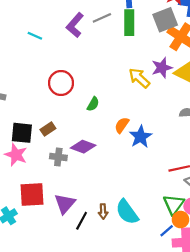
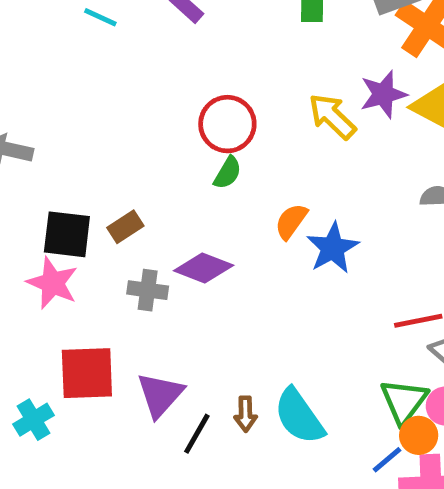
red circle: (61, 83) -> (227, 124), moved

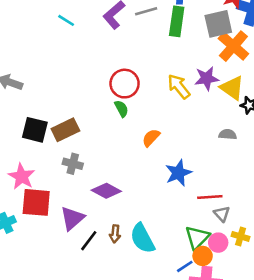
green semicircle: (228, 173) -> (121, 109), turned -66
brown rectangle: (125, 227) -> (65, 130), size x1.5
blue star: (333, 248) -> (178, 173), moved
purple diamond: (204, 268) -> (106, 191), moved
pink star: (52, 283) -> (22, 176), moved

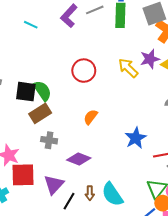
green semicircle: (121, 109) -> (42, 91), moved, size x1.5
black square: (35, 130) -> (26, 92), moved
orange semicircle: (151, 138) -> (91, 117), moved

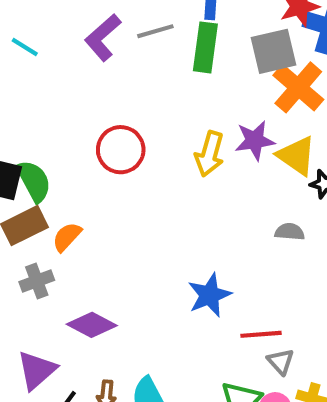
yellow arrow: (128, 68) -> (209, 154), turned -125
orange semicircle: (91, 117) -> (67, 237), moved
gray cross: (49, 140) -> (37, 281), turned -35

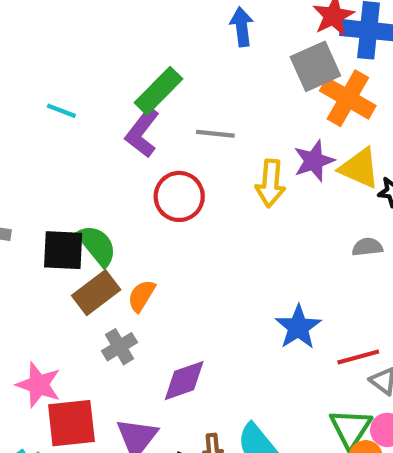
gray line: (155, 31) -> (215, 134), moved, turned 33
purple L-shape: (103, 37) -> (142, 133), moved
green rectangle: (205, 47) -> (159, 91), moved, turned 48
purple diamond: (92, 325) -> (184, 381), turned -36

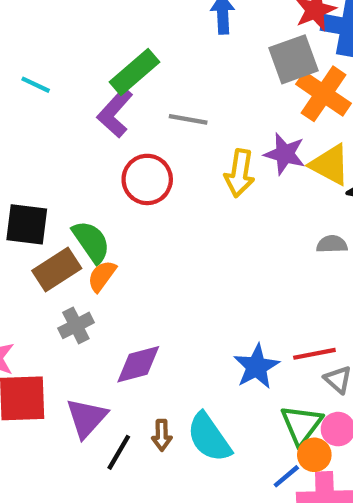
purple star: (314, 161) -> (285, 154), turned 30
green semicircle: (97, 245) -> (91, 242), moved
blue star: (298, 327) -> (256, 367), moved

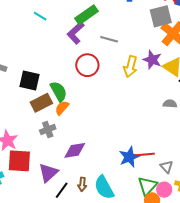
red line: (314, 354) -> (145, 154), moved

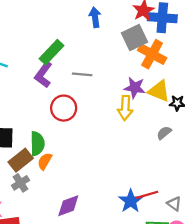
yellow arrow: (130, 67) -> (125, 108), moved
green semicircle: (59, 91) -> (37, 144), turned 40
gray semicircle: (170, 104) -> (164, 133), turned -32
gray cross: (48, 129) -> (21, 183), moved

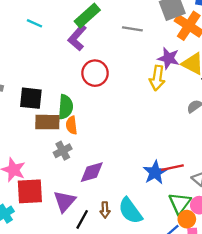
gray line: (82, 74) -> (132, 29), moved
brown rectangle: (21, 160) -> (47, 122), turned 35
orange semicircle: (45, 161) -> (72, 125), turned -42
gray cross: (21, 183) -> (63, 151), moved

